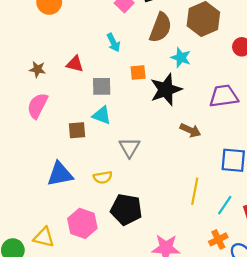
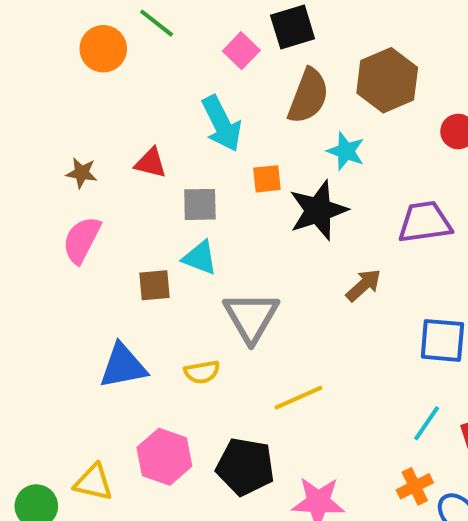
cyan arrow: (113, 43) -> (222, 124), size x1.6
brown arrow: (190, 130) -> (364, 285), turned -66
gray triangle: (129, 147) -> (251, 317), size x1.4
yellow line: (195, 191) -> (298, 398), moved, turned 55
black pentagon: (126, 209) -> (245, 467), moved

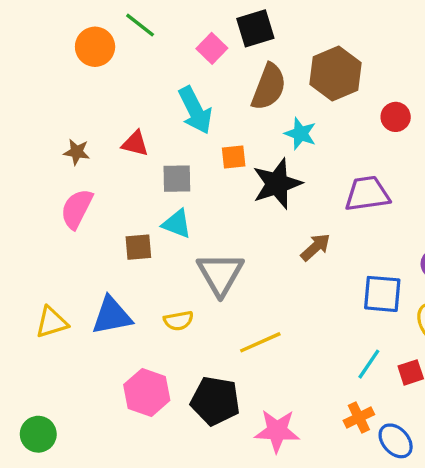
yellow triangle: (93, 482) -> (52, 322), moved, turned -30

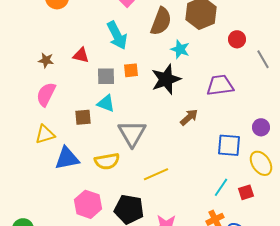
orange square: (234, 157) -> (131, 70), moved
yellow semicircle: (179, 321) -> (107, 161), size x1.4
yellow triangle: (52, 322) -> (45, 134), moved

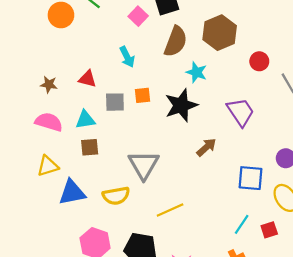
cyan arrow: (117, 35) -> (127, 57), size x0.7
purple trapezoid: (220, 85) -> (241, 112), turned 64
pink semicircle: (46, 94) -> (49, 122), turned 80
cyan triangle: (106, 103) -> (85, 120), moved, turned -30

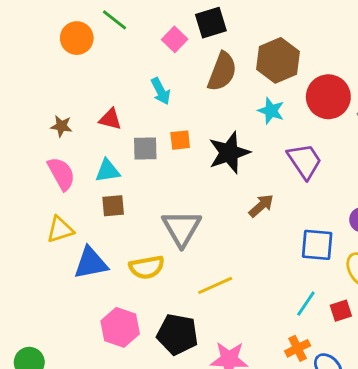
red circle: (259, 61) -> (328, 97), size x1.8
cyan star: (196, 72) -> (271, 111), moved
pink semicircle: (49, 122) -> (61, 174), turned 44

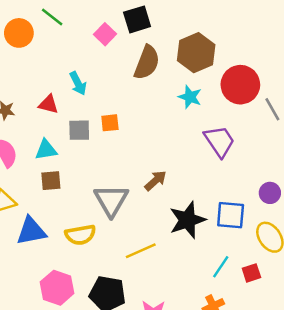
cyan arrow: (161, 91) -> (78, 83), moved
black star: (229, 153) -> (187, 220), moved
brown arrow: (261, 206) -> (155, 181), moved

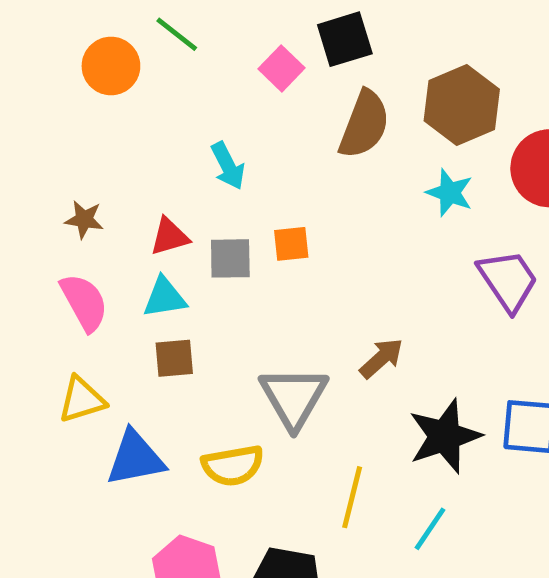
red triangle: (48, 104) -> (169, 237), moved, turned -30
yellow line: (141, 251) -> (352, 497), turned -52
cyan line: (221, 267) -> (430, 529), moved

